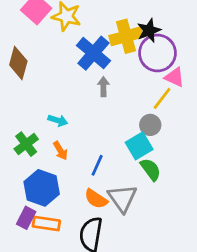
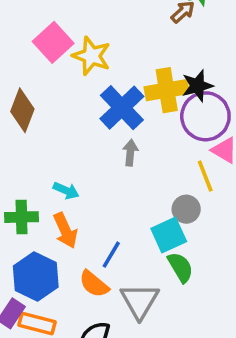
yellow line: (162, 98) -> (205, 176), turned -65
green cross: (26, 144) -> (22, 217), turned 30
orange arrow: (60, 151) -> (65, 230), size x1.4
orange semicircle: (96, 199) -> (94, 284), moved

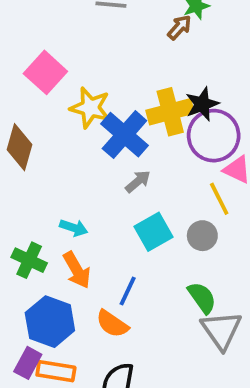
yellow star: (92, 56) -> (90, 108), moved
gray arrow: (130, 153) -> (138, 181), turned 50
green cross: (22, 217) -> (29, 260), turned 32
cyan square: (169, 235) -> (153, 232), moved
gray triangle: (140, 301) -> (221, 330), moved

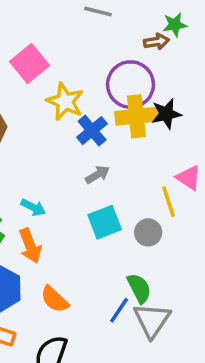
brown arrow: (179, 27) -> (157, 42), turned 30
blue cross: (124, 135) -> (92, 131), size x0.7
purple circle: (214, 136) -> (130, 85), moved
blue line: (128, 291) -> (119, 310), moved

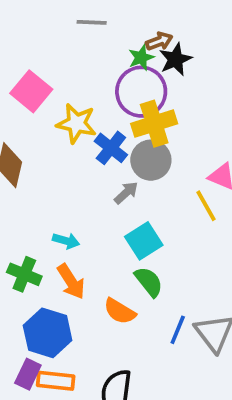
green star: (175, 25) -> (141, 58), moved
black star: (166, 114) -> (176, 59), moved
gray circle: (148, 232) -> (151, 160), moved, size x1.4
green semicircle: (139, 288) -> (149, 282), moved
orange semicircle: (55, 299) -> (120, 311), moved

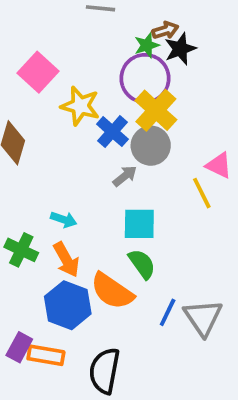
yellow cross: (154, 124) -> (156, 110), turned -33
cyan square: (144, 241) -> (139, 224), turned 30
orange semicircle: (120, 311) -> (112, 291), size x1.4
blue hexagon: (48, 333) -> (68, 305), moved

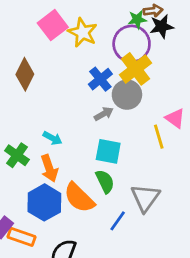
yellow star: (80, 106) -> (83, 32), moved
gray triangle: (203, 318) -> (145, 198), moved

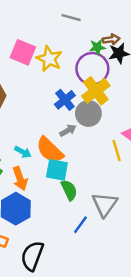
pink square: (53, 25) -> (23, 52), turned -30
cyan square: (108, 151) -> (57, 170), moved
orange semicircle: (79, 198) -> (50, 150), moved

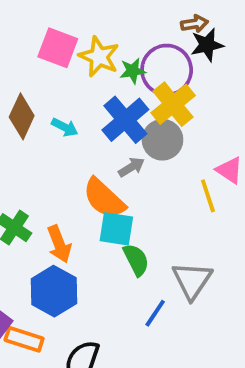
green star: (97, 47) -> (133, 71), moved
blue cross: (65, 100) -> (125, 120), size x1.4
cyan arrow: (23, 152) -> (65, 127), moved

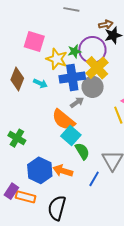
yellow star: (99, 57) -> (57, 59), moved
blue cross: (125, 120) -> (72, 77), turned 35
cyan square: (116, 229) -> (71, 136), turned 36
orange arrow: (59, 244) -> (63, 171), moved, turned 132

